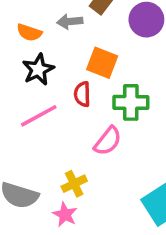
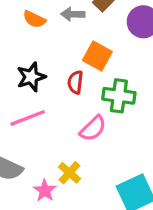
black star: (38, 69) -> (31, 77), moved
pink line: (39, 116) -> (28, 118), moved
yellow cross: (74, 184) -> (69, 173), moved, turned -30

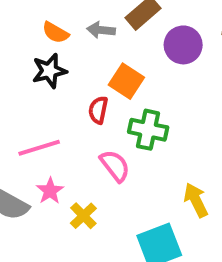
black star: (31, 77) -> (49, 71), moved
pink semicircle: (93, 128) -> (115, 166), turned -88
pink star: (45, 191) -> (50, 191), moved

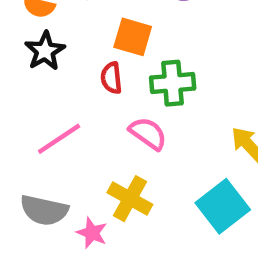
pink star: (50, 191) -> (92, 233), moved
yellow cross: (83, 216) -> (130, 199), size x1.4

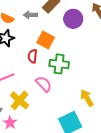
yellow cross: (130, 199) -> (20, 100), moved

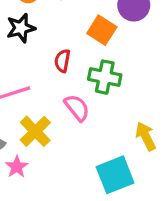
orange square: (46, 40) -> (102, 30), moved

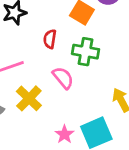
pink star: (17, 167) -> (64, 134), moved

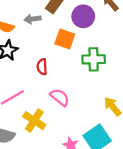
green cross: (86, 52) -> (94, 59), moved

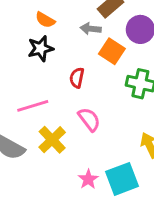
gray arrow: (33, 19) -> (91, 29), moved

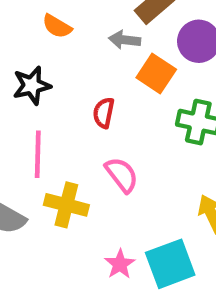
black star: (41, 48) -> (32, 85), moved
pink line: (33, 106) -> (38, 154), turned -72
yellow cross: (52, 140) -> (66, 205), turned -32

